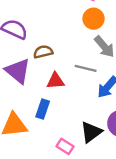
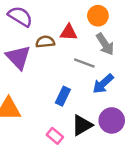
red triangle: (55, 81) -> (69, 32), moved
blue rectangle: (43, 109) -> (63, 96), moved

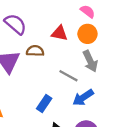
red triangle: (69, 32) -> (59, 33), moved

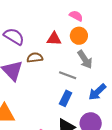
blue arrow: (83, 98) -> (97, 92), moved
blue rectangle: (44, 104) -> (66, 98), moved

